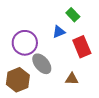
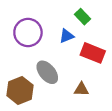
purple circle: (25, 43) -> (28, 33), moved
red rectangle: (82, 47) -> (93, 53), turned -45

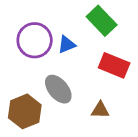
green rectangle: (82, 17) -> (102, 21), size x1.5
blue triangle: (67, 36) -> (67, 44), moved

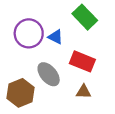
blue triangle: (67, 44) -> (56, 37), turned 49
red rectangle: (114, 65) -> (82, 61), moved

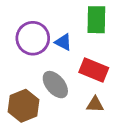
green rectangle: (85, 17) -> (96, 20), turned 45

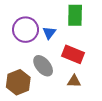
blue triangle: (63, 42) -> (49, 33), turned 40

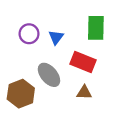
green rectangle: (75, 15) -> (96, 28), moved
purple circle: (26, 30) -> (29, 34), size x0.7

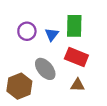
green rectangle: (96, 28) -> (74, 26), moved

